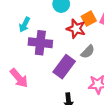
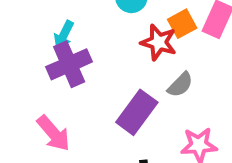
purple cross: (40, 43) -> (69, 64), moved, turned -30

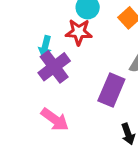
red star: (159, 42) -> (79, 32), moved

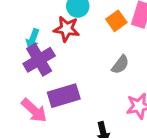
purple rectangle: (111, 90) -> (64, 96), moved, turned 44

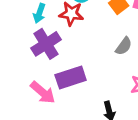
cyan arrow: (33, 39) -> (39, 13), moved

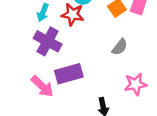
purple cross: (46, 44) -> (48, 41), turned -32

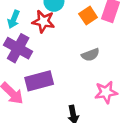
gray semicircle: (120, 47) -> (90, 55), turned 30

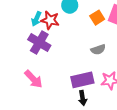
red star: (43, 21) -> (50, 20), moved
purple rectangle: (39, 81) -> (82, 80), moved

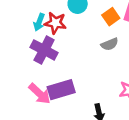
gray semicircle: (98, 50) -> (110, 44), moved
purple rectangle: (82, 80) -> (61, 90), moved

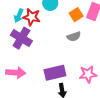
purple rectangle: (61, 90) -> (55, 73), moved
pink arrow: (40, 94) -> (16, 73), turned -42

